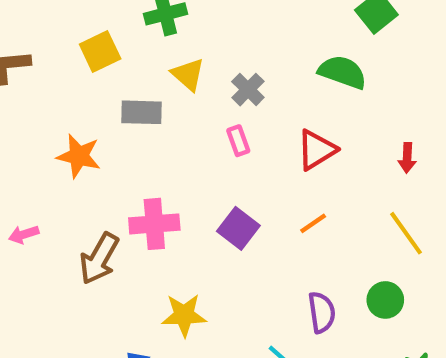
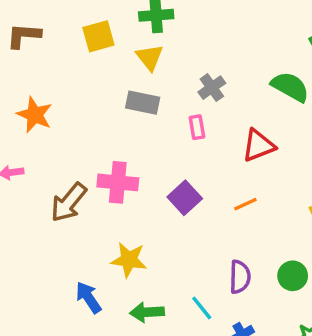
yellow triangle: (188, 74) -> (150, 57), moved
gray rectangle: (141, 112) -> (143, 103), moved
orange star: (79, 156) -> (35, 115), moved

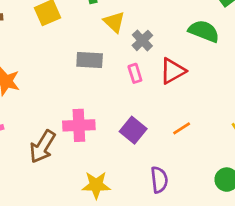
yellow triangle: (150, 57) -> (114, 22), moved
red triangle: (258, 146) -> (173, 71), moved
purple semicircle: (240, 277) -> (159, 180), moved

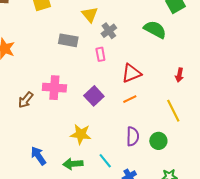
red triangle: (173, 71) -> (131, 73), moved
brown arrow: (42, 147) -> (26, 100), size x0.7
purple semicircle: (159, 180) -> (133, 136), moved
yellow star: (96, 185) -> (81, 134), moved

